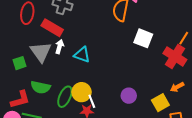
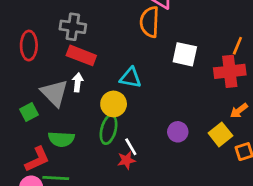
red rectangle: (52, 28) -> (81, 55), moved
cyan triangle: (82, 55) -> (131, 78), moved
red cross: (175, 56) -> (230, 71), turned -30
yellow circle: (82, 92) -> (114, 104), moved
green ellipse: (65, 97) -> (109, 130), moved

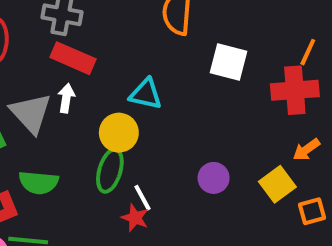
red star: (126, 160) -> (135, 218), turned 30

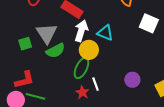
white arrow: (66, 98) -> (81, 31), moved, size x1.5
green semicircle: (39, 183) -> (56, 51), moved, turned -42
red star: (135, 218) -> (82, 92), moved

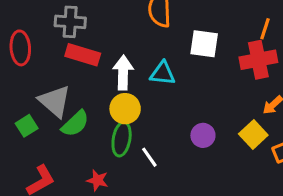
white arrow: (81, 31) -> (123, 73), moved
cyan triangle: (105, 33) -> (163, 73), moved
red star: (82, 92) -> (97, 180), moved

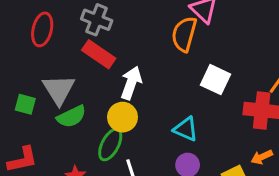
cyan triangle: (163, 73) -> (186, 129), moved
green square: (27, 126) -> (25, 104), turned 30

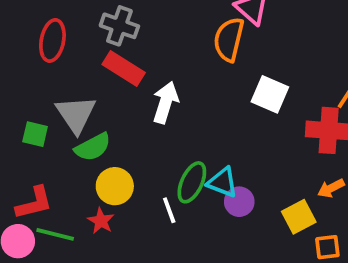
yellow circle: (122, 117) -> (115, 186), moved
cyan triangle: (186, 129) -> (223, 182), moved
green ellipse: (110, 145) -> (192, 182), moved

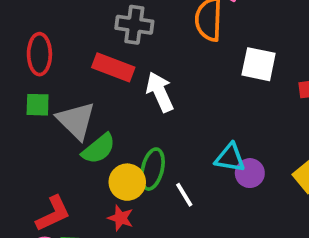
gray cross: (119, 26) -> (134, 25), moved
white arrow: (165, 102) -> (160, 92), turned -30
green square: (35, 134) -> (38, 105), moved
green ellipse: (192, 182) -> (152, 169), moved

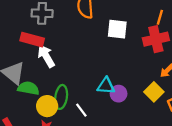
white arrow: (160, 92) -> (46, 56), moved
green semicircle: (99, 149) -> (28, 88), turned -125

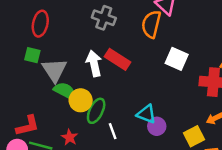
red rectangle: (32, 40) -> (118, 59), moved
yellow circle: (47, 106) -> (81, 100), moved

